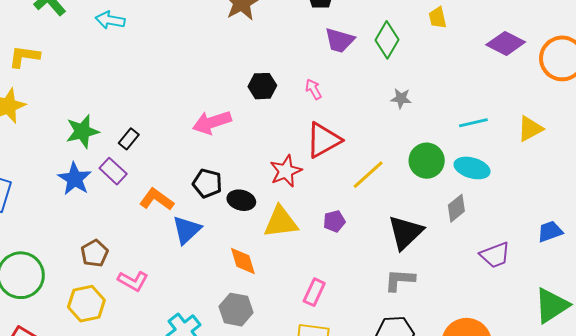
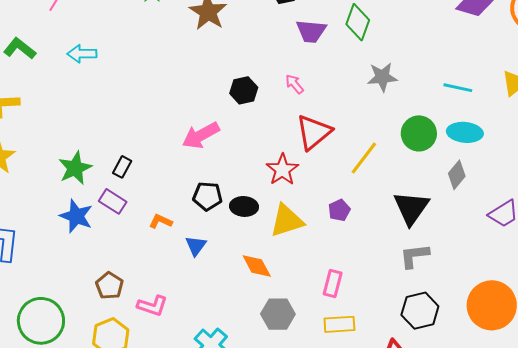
gray star: (401, 98) -> (382, 77), size x1.4
cyan line: (473, 123) -> (458, 88), turned 36
orange L-shape: (157, 199) -> (161, 221), size x0.7
blue triangle: (187, 230) -> (196, 246), size x0.7
gray hexagon: (236, 310) -> (278, 314), moved

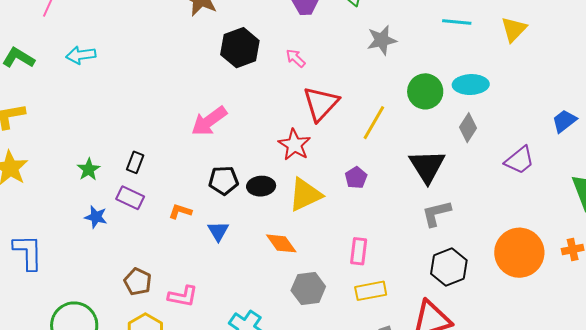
cyan line: (458, 88) -> (457, 22), moved
black hexagon: (244, 90) -> (240, 48), moved, size x1.4
green star: (75, 168) -> (89, 169), size x0.7
blue star: (76, 216) -> (96, 217), size x0.7

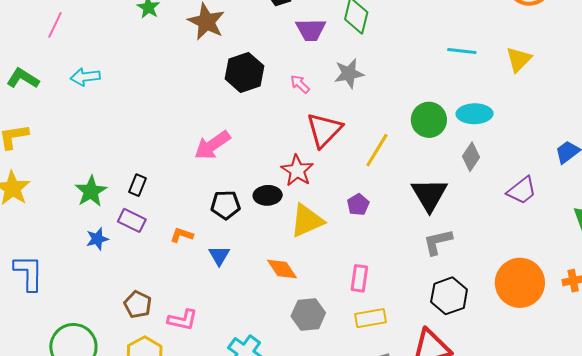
gray star: (382, 40) -> (349, 73), moved
green star: (89, 169) -> (91, 191), size x1.4
black ellipse: (261, 186) -> (268, 195), moved
blue star: (96, 217) -> (97, 239), turned -30

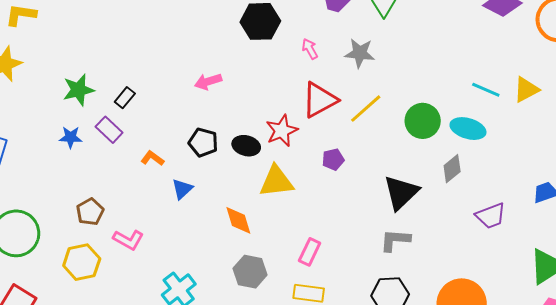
cyan line: (462, 51) -> (486, 90), moved
pink arrow: (212, 145) -> (208, 82), size x0.7
yellow line: (377, 150) -> (366, 109), moved
purple pentagon: (358, 205) -> (333, 159), moved

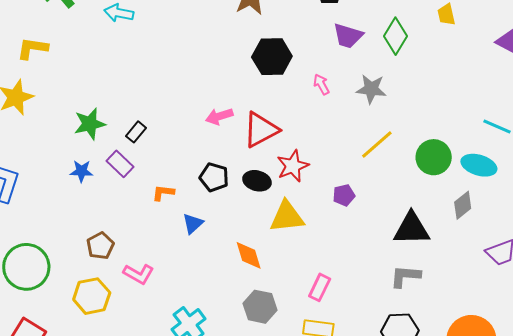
red triangle: (320, 100) -> (261, 130), moved
orange L-shape: (152, 158) -> (163, 193), turned -30
black triangle: (401, 193) -> (412, 229), turned 42

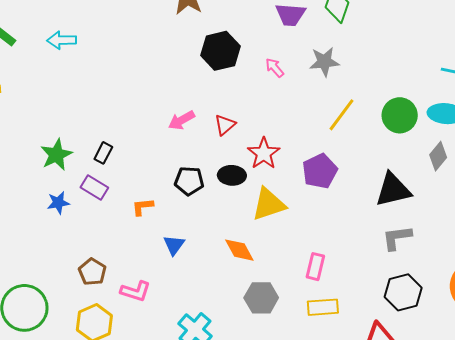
red triangle: (261, 130) -> (225, 125), size x0.6
purple pentagon: (344, 195) -> (320, 171), size x1.6
blue triangle: (193, 224) -> (174, 245), moved

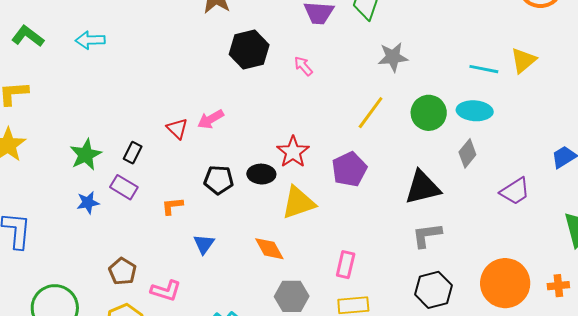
gray star: (324, 62) -> (393, 57), moved
red triangle: (225, 125) -> (177, 129), moved, turned -35

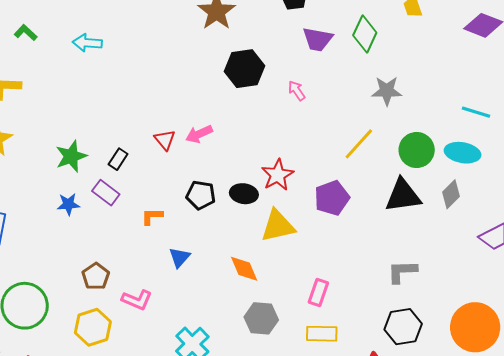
green L-shape: (28, 36) -> (26, 33), size x0.7
black triangle: (423, 187) -> (403, 196), moved

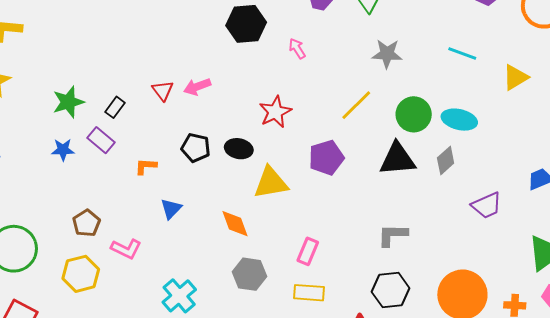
cyan line: (476, 112) -> (462, 54), moved
red star: (278, 175) -> (275, 112), moved

